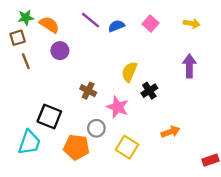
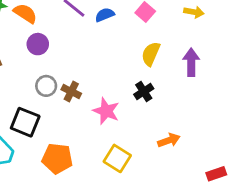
yellow semicircle: (129, 72) -> (151, 54), moved
gray circle: (96, 128) -> (46, 86), moved

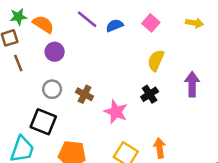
purple arrow: (191, 62) -> (192, 84), moved
gray circle: (46, 86) -> (52, 89), moved
orange arrow: (169, 140) -> (160, 148), moved, turned -78

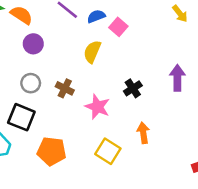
pink square: (151, 23) -> (118, 27), moved
yellow arrow: (195, 23) -> (180, 14), turned 42
yellow semicircle: (156, 60) -> (92, 52), moved
orange arrow: (160, 148) -> (143, 133), moved

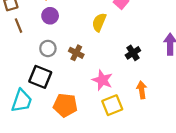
pink star: (97, 107) -> (102, 80), moved
yellow square: (108, 151) -> (112, 105), turned 36

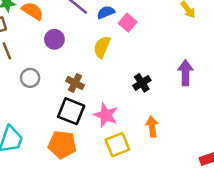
purple circle: (50, 16) -> (54, 39), moved
gray circle: (48, 48) -> (30, 78), moved
black square: (40, 77) -> (71, 111), moved

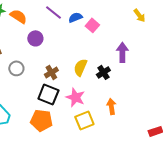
yellow semicircle: (102, 47) -> (80, 67), moved
purple arrow: (185, 73) -> (122, 52), moved
brown cross: (75, 83) -> (51, 72), turned 32

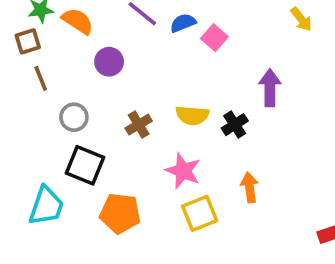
yellow semicircle: (80, 67) -> (192, 115), turned -108
black square: (48, 94) -> (85, 165), moved

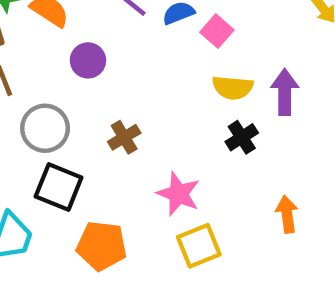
yellow semicircle: (192, 115) -> (233, 88), moved
gray circle: (74, 117) -> (45, 128), size x1.4
orange arrow: (250, 187) -> (287, 214), moved

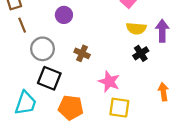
brown cross: (124, 137) -> (82, 53), turned -35
yellow square: (199, 246) -> (119, 108), turned 30

